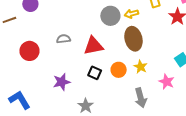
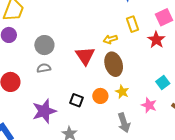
gray circle: (110, 16) -> (44, 45), moved
red triangle: (93, 46) -> (85, 56), moved, turned -50
purple star: (62, 82) -> (44, 111), size x1.4

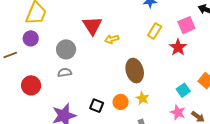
yellow rectangle: (132, 24) -> (155, 31), turned 49
yellow arrow: (110, 39) -> (112, 39), moved
red triangle: (85, 56) -> (92, 26), moved
pink star: (149, 105) -> (178, 112), moved

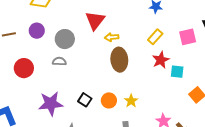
purple circle: (31, 38) -> (37, 31), moved
red star: (178, 47) -> (161, 60), moved
brown ellipse: (135, 71) -> (119, 60), moved
cyan square: (183, 90) -> (177, 72), moved, turned 32

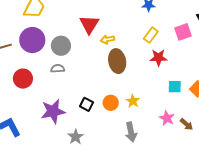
purple circle: (37, 31) -> (32, 40), size x1.6
red star: (161, 60) -> (158, 58), turned 30
cyan square: (177, 72) -> (175, 87), moved

